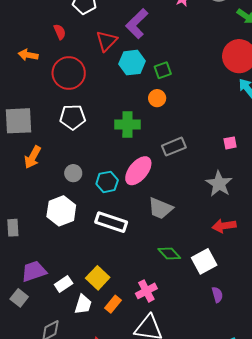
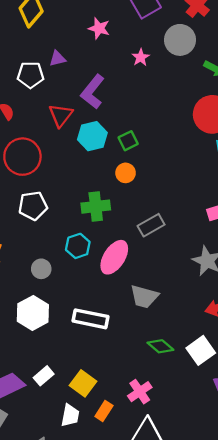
cyan hexagon: (107, 182) -> (78, 246), moved
white rectangle: (64, 284) -> (44, 376), moved

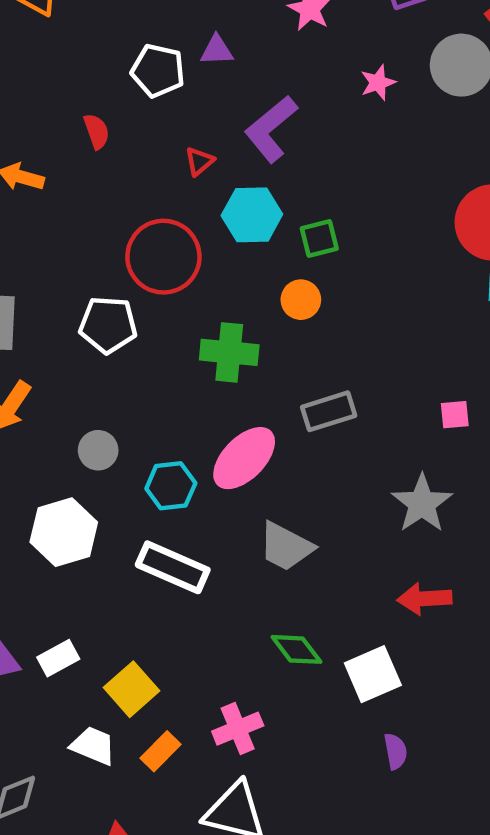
red triangle: (61, 115) -> (199, 161), size x0.6
red circle: (22, 157) -> (163, 257), moved
cyan hexagon: (78, 246) -> (171, 486), moved
white trapezoid: (70, 415) -> (93, 746), turned -90

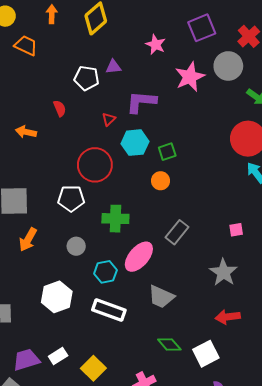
pink star: (378, 83) -> (190, 77), size x1.8
purple L-shape: (271, 129) -> (141, 102), turned 48
green cross: (229, 352) -> (115, 219), moved
gray rectangle: (329, 411) -> (177, 232), turned -30
gray circle: (98, 450) -> (76, 246), moved

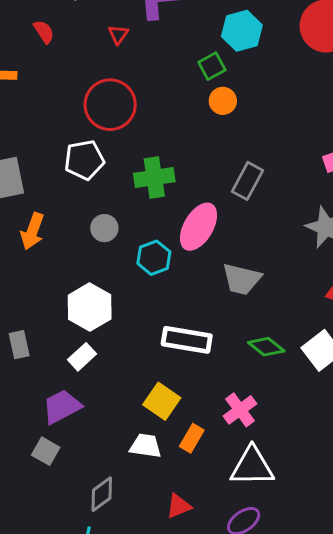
cyan hexagon: (135, 143) -> (242, 31), moved
orange circle: (161, 181) -> (223, 101), moved
white rectangle: (109, 310) -> (187, 340), moved
white rectangle: (58, 356) -> (82, 357), moved

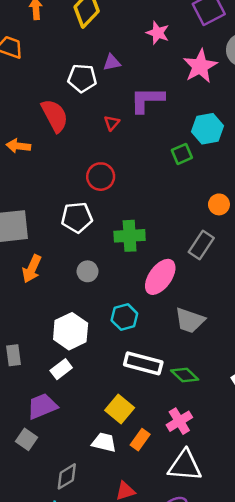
red semicircle: (44, 32) -> (55, 116), size x1.8
orange circle: (223, 101) -> (219, 204), moved
red circle: (110, 105) -> (101, 177), size x0.7
cyan hexagon: (154, 258) -> (124, 317), moved
green diamond: (266, 347) -> (185, 375), moved

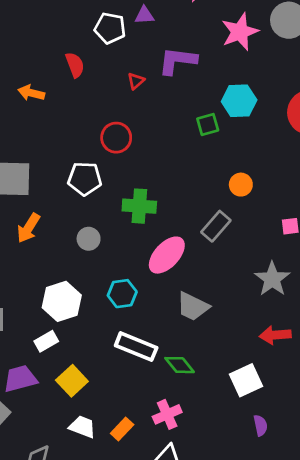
red semicircle: (55, 116) -> (75, 65), size x0.7
yellow square: (120, 409) -> (72, 381), moved

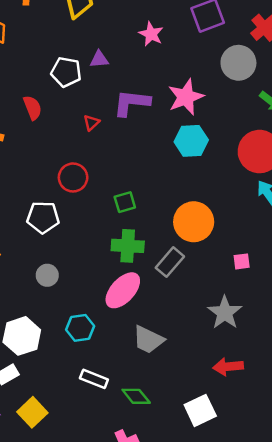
pink star: (240, 32) -> (186, 97), moved
green square: (208, 125) -> (125, 202), moved
orange circle: (241, 185) -> (194, 222), size x1.8
green cross: (139, 206) -> (128, 246), moved
white rectangle: (136, 347) -> (94, 379), size x0.7

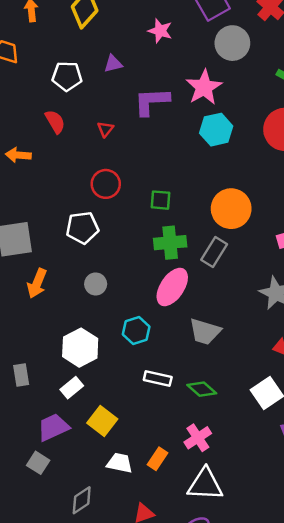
gray circle: (238, 63) -> (232, 43), moved
white pentagon: (66, 72) -> (67, 76), moved
red triangle: (92, 123) -> (105, 129), moved
green square: (125, 202) -> (160, 200), turned 30

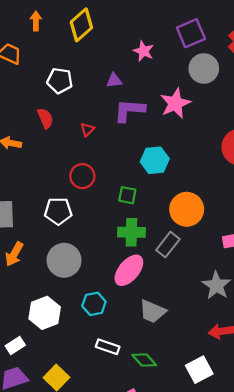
purple triangle: (113, 64) -> (114, 80), moved
cyan hexagon: (216, 130) -> (155, 160), moved
gray circle: (96, 284) -> (64, 260), size x1.8
white rectangle: (72, 388) -> (15, 346), moved

